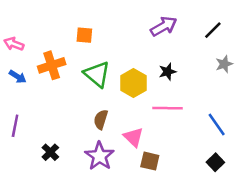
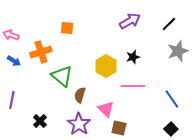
gray star: (224, 64) -> (178, 51), size x1.5
green triangle: (97, 74) -> (62, 76), moved

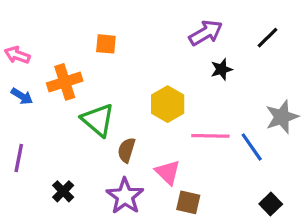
gray star: (178, 51) -> (282, 117), moved
black star: (133, 57) -> (222, 69), moved
blue line: (172, 99) -> (252, 147), moved

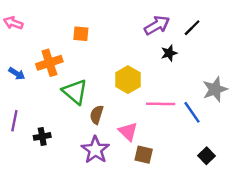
black line: (268, 38) -> (192, 28), moved
pink arrow: (17, 55) -> (13, 23), moved
black cross: (63, 191) -> (42, 136), moved, turned 35

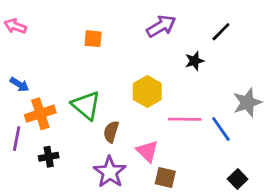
purple arrow: (157, 25) -> (161, 26), moved
orange cross: (49, 63) -> (40, 114), moved

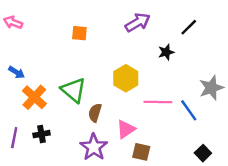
orange cross: (40, 114) -> (34, 97), turned -30
purple line: (17, 139) -> (14, 138), moved
pink triangle: (147, 151) -> (126, 129), turned 42

